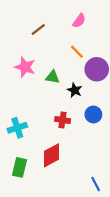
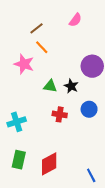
orange line: (77, 52) -> (42, 47), moved
green triangle: (53, 77) -> (50, 86), moved
red diamond: (51, 155) -> (49, 164), moved

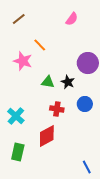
brown line: (37, 28) -> (19, 19), moved
cyan cross: (17, 122) -> (16, 116), turned -30
red diamond: (49, 164) -> (47, 136), moved

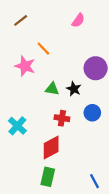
green rectangle: (18, 152) -> (48, 177), moved

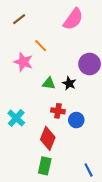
pink semicircle: (78, 20) -> (73, 19), size x1.6
blue circle: (92, 113) -> (76, 120), moved
red diamond: (51, 148) -> (48, 138), turned -40

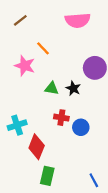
pink semicircle: (73, 19) -> (78, 20), turned 50
cyan cross: (16, 118) -> (17, 125), turned 30
red diamond: (48, 138) -> (37, 147), moved

